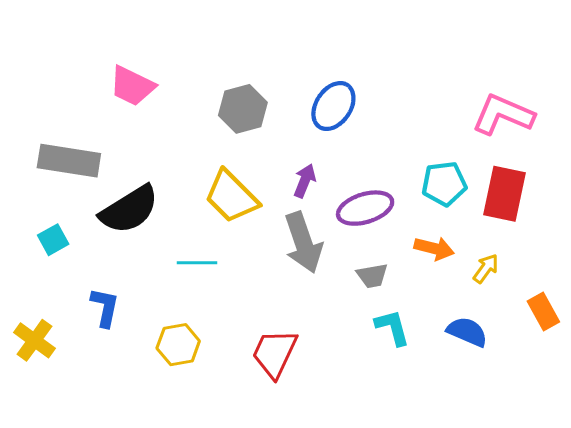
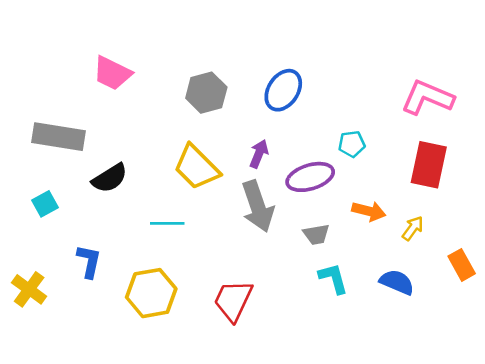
cyan pentagon: (444, 184) -> (352, 144), moved, size x0.7
black semicircle: (129, 210) -> (110, 178), size x0.7
yellow hexagon: (178, 345) -> (151, 293), size x1.4

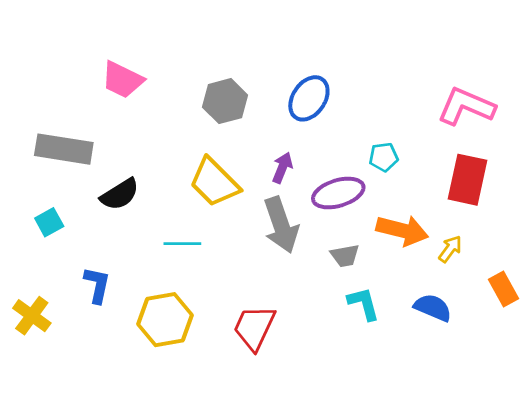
orange arrow: (369, 211) -> (402, 230), size x1.4

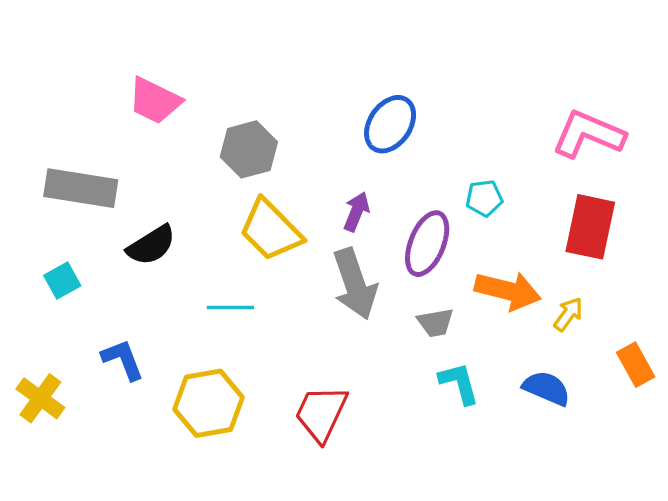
gray hexagon: (225, 101) -> (249, 149), moved
purple ellipse: (338, 193) -> (427, 244), turned -51
blue L-shape: (97, 285) -> (123, 360), turned -33

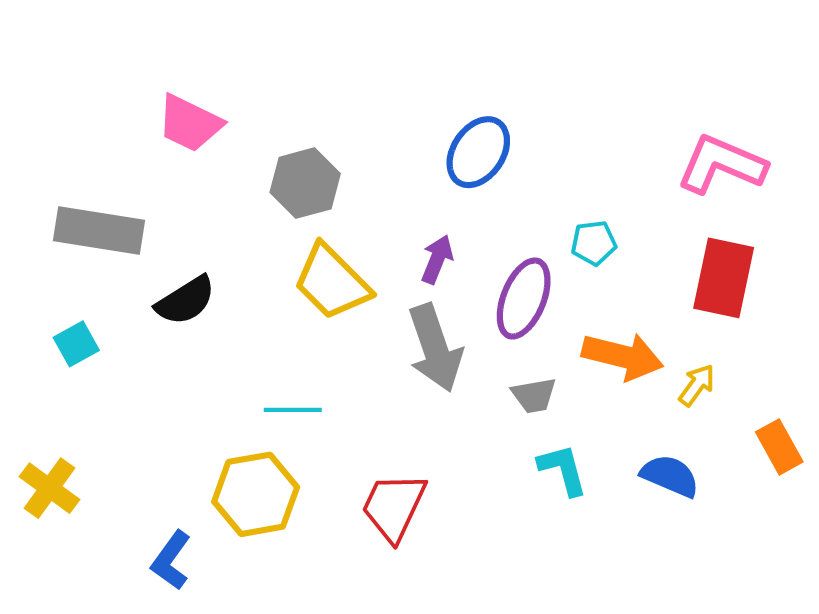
cyan line: (230, 307) -> (293, 410), moved
blue L-shape: (123, 360) -> (171, 560), moved, turned -123

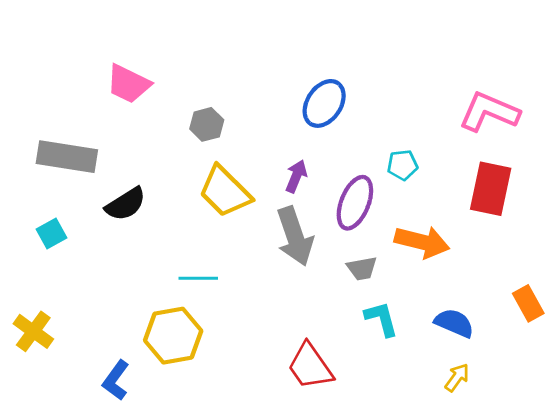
gray hexagon: (305, 183) -> (207, 124), size x0.7
yellow arrow: (697, 385) -> (457, 378), moved
red trapezoid: (394, 507) -> (310, 366), moved, turned -60

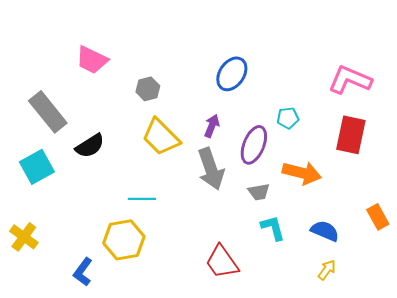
gray rectangle: (67, 157) -> (48, 112), turned 42
cyan square: (51, 233) -> (37, 167), size x1.6

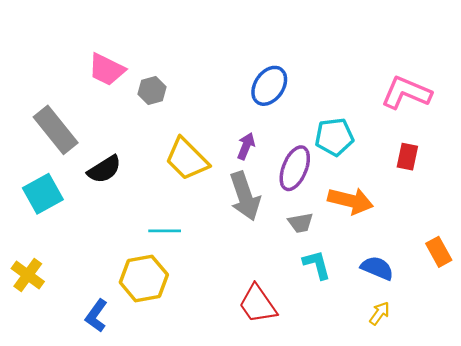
gray hexagon: (148, 89) -> (152, 90), moved
cyan pentagon: (288, 118) -> (334, 137), size x1.5
red rectangle: (351, 135) -> (407, 157), size x0.6

